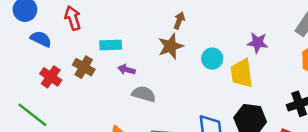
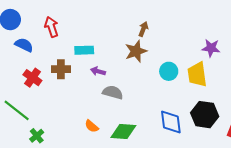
cyan circle: (212, 59) -> (169, 71), moved
brown cross: (84, 67) -> (61, 69), turned -30

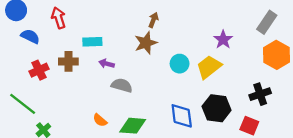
purple star: (211, 48) -> (223, 40), turned 30
yellow trapezoid: (197, 74) -> (209, 67), turned 60
red cross: (32, 78) -> (39, 70), turned 30

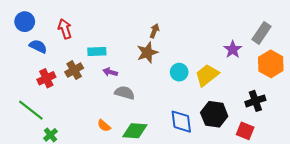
purple star: (223, 40) -> (233, 49), moved
brown cross: (68, 61) -> (74, 70), turned -30

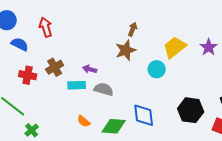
cyan rectangle: (97, 51) -> (77, 85), moved
yellow trapezoid: (207, 75) -> (175, 47), moved
red cross: (46, 78) -> (28, 75), turned 36
blue diamond: (181, 122) -> (144, 115), moved

